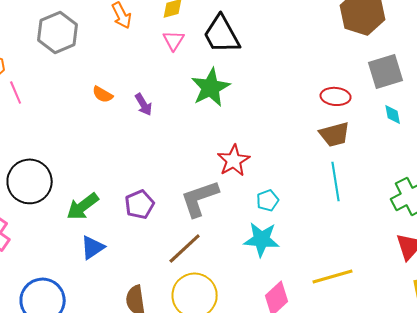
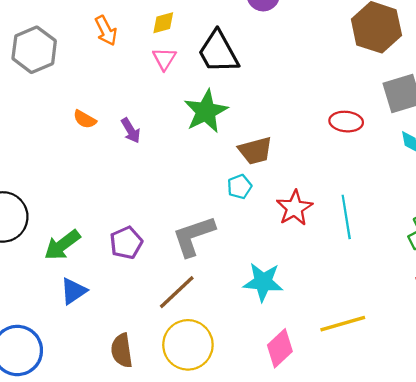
brown trapezoid: (335, 134) -> (255, 151), moved
red star: (234, 160) -> (295, 208), moved
cyan pentagon: (268, 200) -> (240, 187), moved

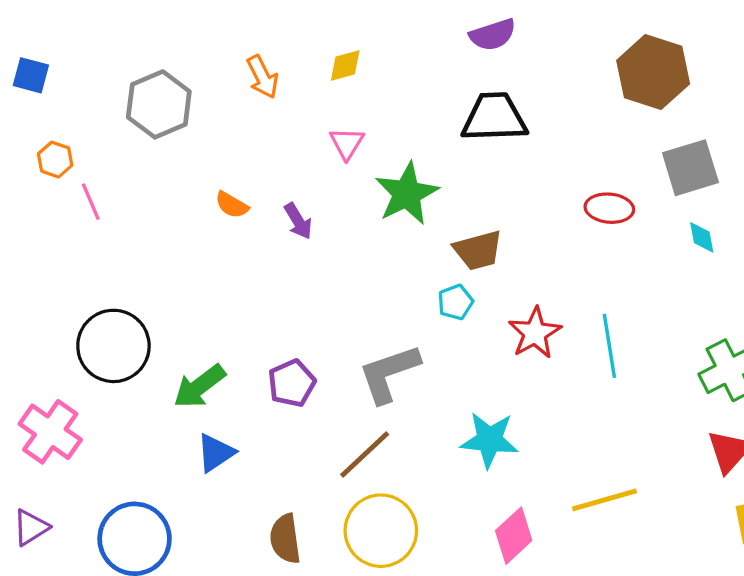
black trapezoid: (218, 52) -> (494, 117), moved, turned 117
pink triangle: (164, 59) -> (347, 143), moved

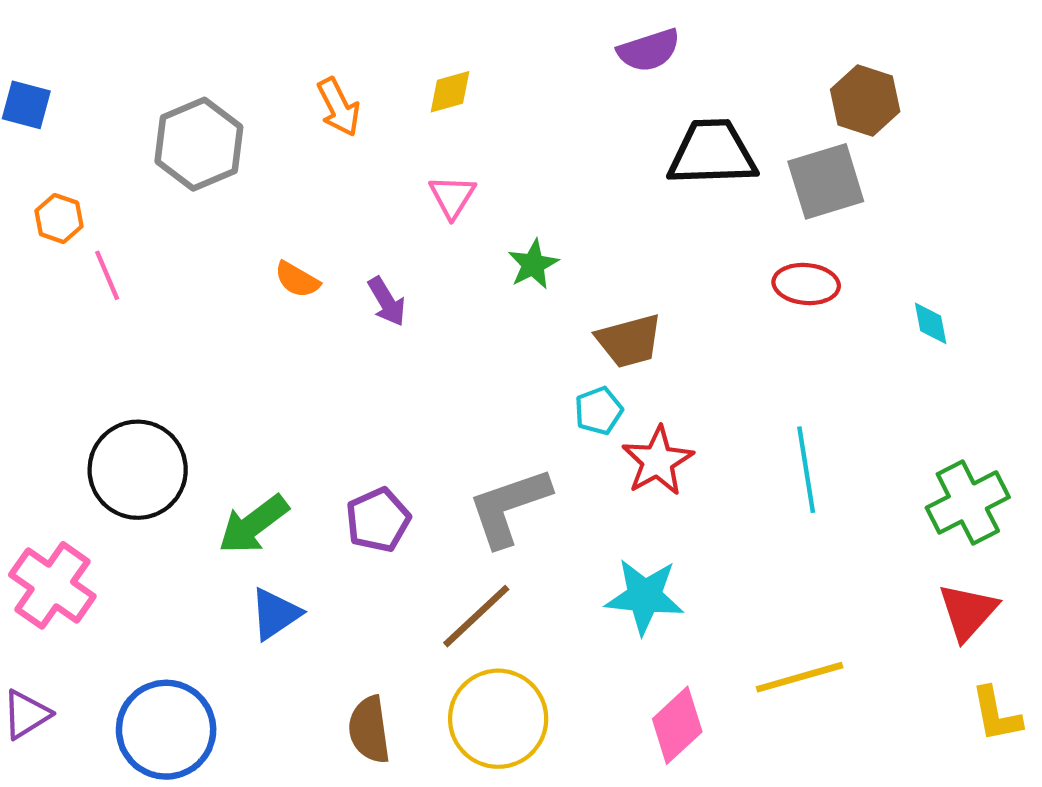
brown hexagon: (653, 72) -> (865, 101), size x0.7
black trapezoid: (494, 117) -> (712, 153), moved
gray square: (690, 168) -> (826, 181), moved
green star: (407, 194) -> (533, 264), size x0.6
red star: (535, 333) -> (658, 461), moved

